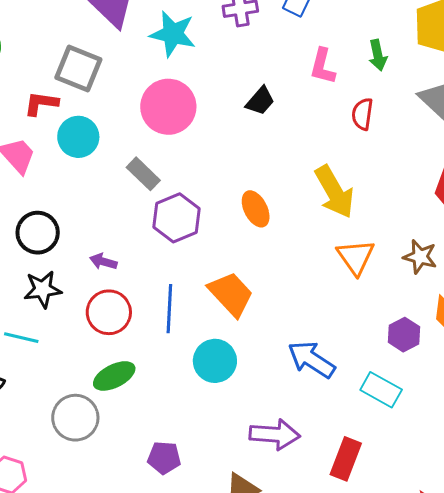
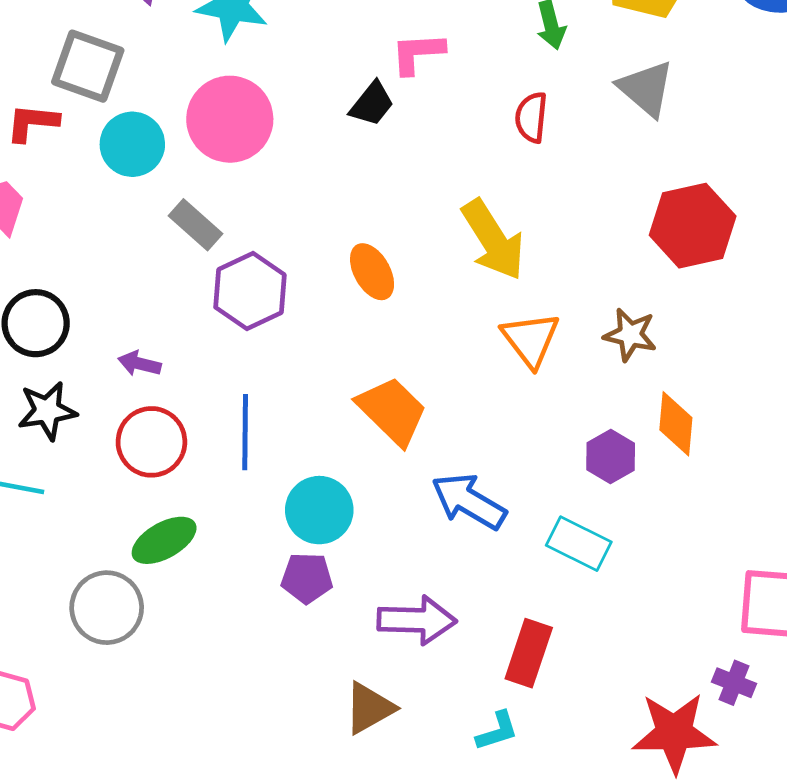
pink L-shape: (323, 66) -> (418, 53), moved, turned 75
cyan circle: (78, 137) -> (132, 144), moved
orange trapezoid: (231, 294) -> (392, 411), moved
purple pentagon: (164, 458) -> (307, 578), moved

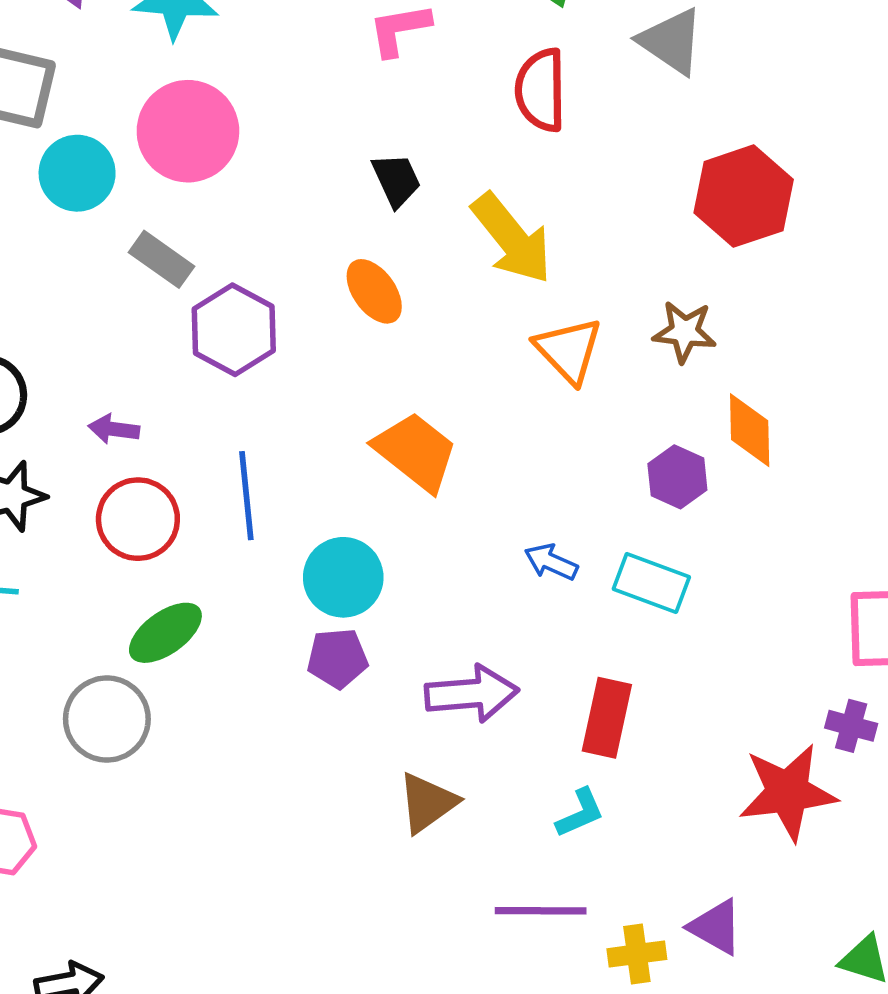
black trapezoid: (372, 104) -> (396, 180), moved, turned -57
red semicircle: (531, 117) -> (541, 90), size x1.4
blue arrow: (469, 501) -> (551, 562), moved, size x0.6

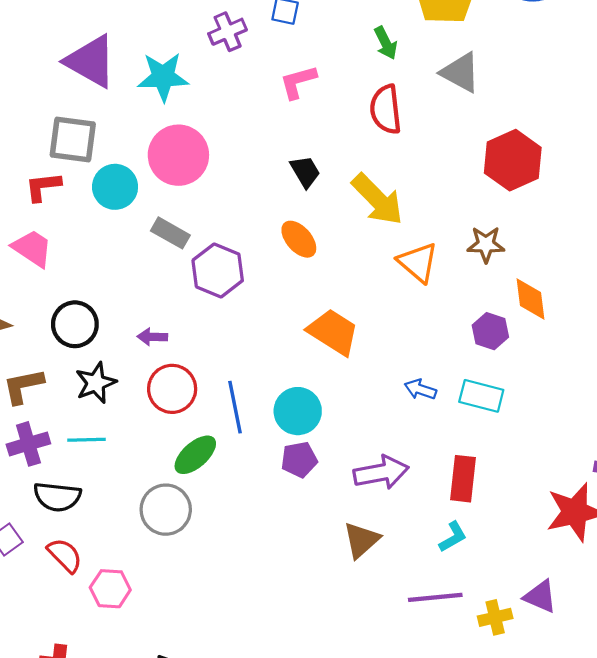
blue line: (246, 496) -> (235, 407), moved

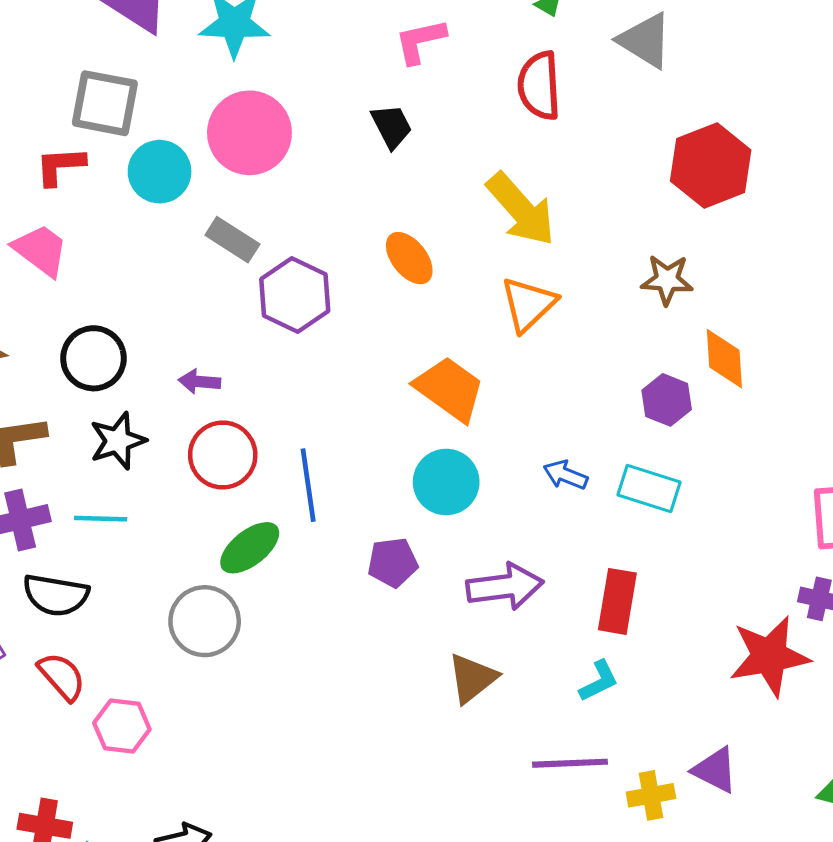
black trapezoid: (305, 172) -> (392, 126), moved
orange triangle: (418, 262) -> (528, 304), moved, turned 33
cyan circle: (298, 411) -> (446, 482), moved

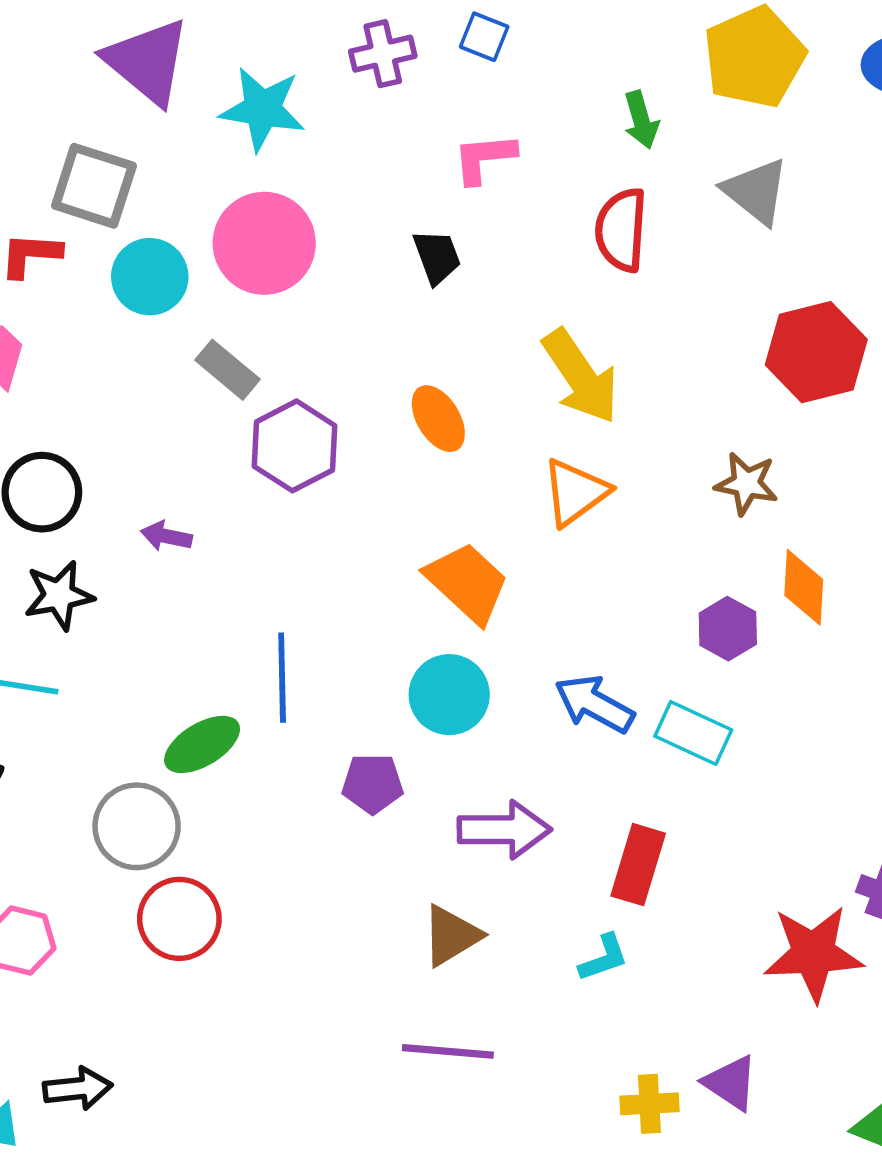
red circle: (223, 455) -> (179, 919), moved
blue arrow: (565, 475) -> (594, 704), size x1.5
purple line: (570, 763) -> (448, 1051), moved

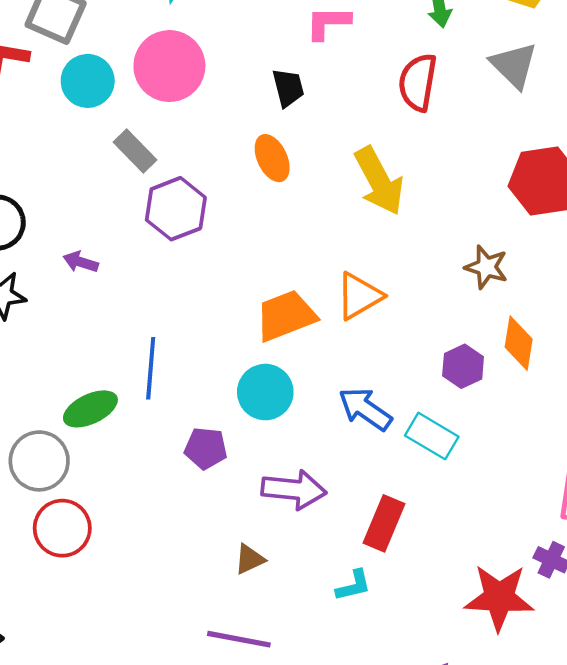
orange ellipse: (438, 419) -> (272, 158), moved
orange triangle: (575, 492) -> (359, 296), moved
orange trapezoid: (467, 583) -> (286, 316), turned -70
brown triangle: (451, 936) -> (250, 559), size x0.7

